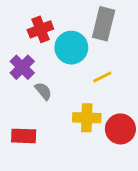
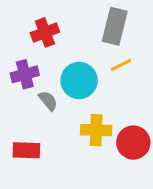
cyan circle: (71, 48) -> (79, 80), moved
purple cross: (22, 67) -> (25, 74), turned 30
yellow line: (102, 77) -> (121, 65), moved

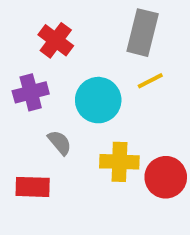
red cross: (45, 32) -> (56, 40), turned -32
gray semicircle: (48, 101) -> (60, 143), moved

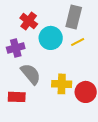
cyan circle: (98, 100) -> (51, 38), moved
gray semicircle: (60, 143) -> (31, 74), size x1.6

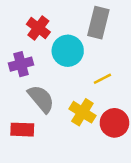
yellow line: (78, 42) -> (102, 79), moved
yellow cross: (62, 84) -> (82, 112), turned 30

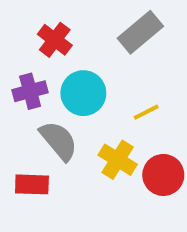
gray rectangle: (98, 23) -> (140, 32), turned 36
cyan circle: (68, 51) -> (83, 93), moved

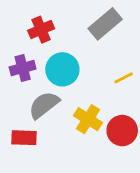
red cross: (55, 40) -> (41, 30), turned 30
yellow line: (146, 112) -> (124, 78), moved
gray semicircle: (59, 141) -> (44, 105), turned -88

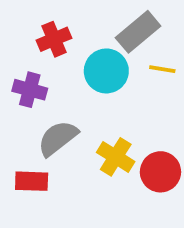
purple cross: (23, 68) -> (30, 90), turned 30
cyan circle: (62, 69) -> (106, 71), moved
yellow line: (124, 78) -> (162, 69), moved, turned 36

